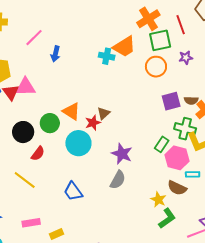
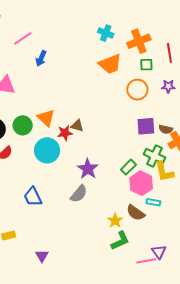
green square: (160, 40) -> (146, 65), size x0.6
cyan cross: (107, 56) -> (106, 33), moved
brown triangle: (104, 113) -> (77, 126), turned 48

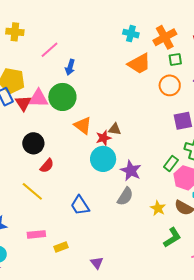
green circle: (23, 125) -> (62, 97), moved, size x1.4
cyan circle: (47, 150) -> (103, 159), moved
yellow star: (115, 221) -> (158, 208), moved

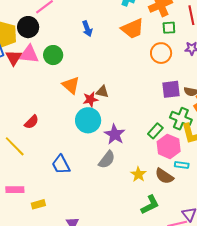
blue arrow: (70, 67) -> (87, 29), moved, turned -42
green circle: (62, 97) -> (53, 55), size x0.7
black circle: (33, 143) -> (28, 27), moved

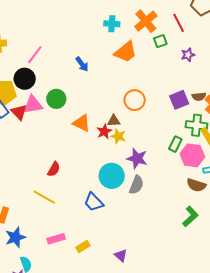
orange circle: (161, 53) -> (135, 100), moved
cyan circle: (88, 120) -> (112, 176), moved
yellow star: (138, 174) -> (118, 136), moved

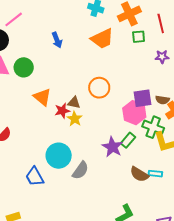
pink hexagon: (192, 155) -> (134, 113), moved
purple star: (137, 158) -> (112, 147), moved
brown semicircle: (196, 185) -> (139, 174), moved

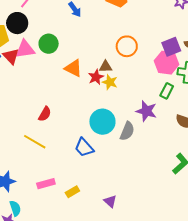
purple star: (112, 147) -> (146, 111), moved

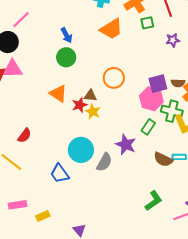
green circle: (49, 44) -> (66, 57), moved

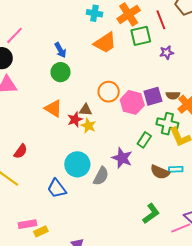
green square: (147, 23) -> (141, 36), size x1.5
pink hexagon: (151, 99) -> (132, 102), moved
pink rectangle: (18, 205) -> (27, 224), moved

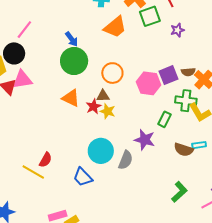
green circle: (60, 72) -> (74, 61), size x1.4
orange circle: (109, 92) -> (112, 73), moved
red semicircle: (21, 151) -> (45, 160), moved

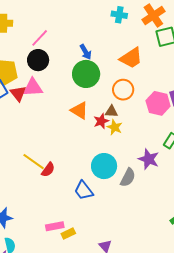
orange trapezoid: (115, 27) -> (131, 58), moved
black circle: (14, 53) -> (38, 60), moved
yellow line: (33, 172) -> (34, 162), moved

